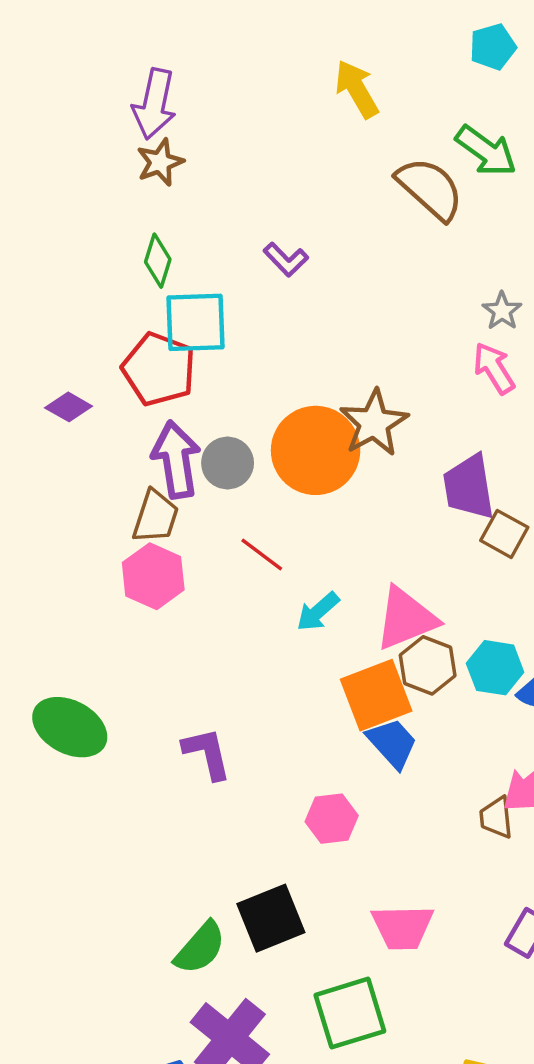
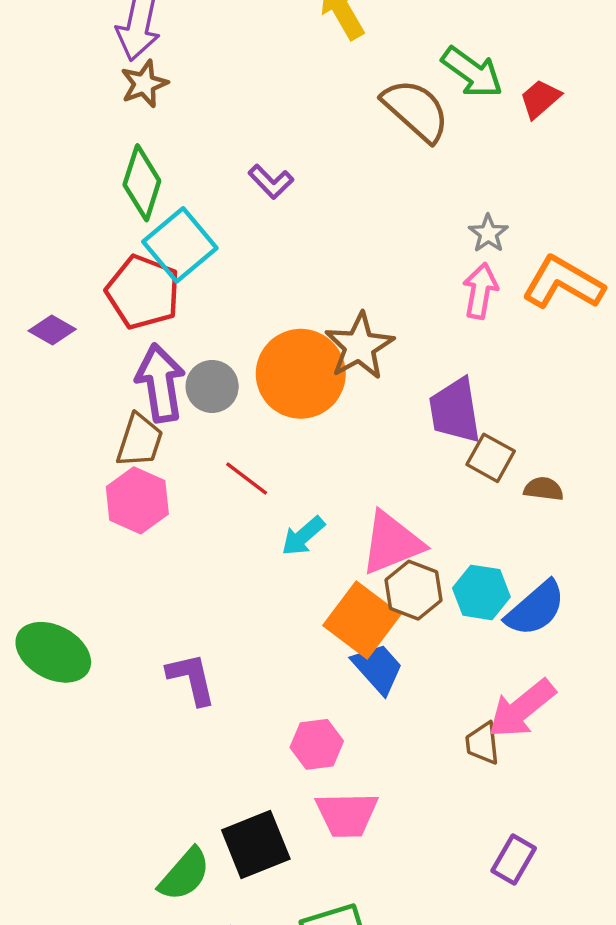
green diamond: (158, 261) -> (142, 183), size x1.4
cyan square: (196, 322) -> (180, 245), turned -38
pink arrow: (494, 368) -> (480, 291), turned 42
orange square: (376, 695) -> (362, 620), turned -32
pink trapezoid: (402, 927) -> (347, 815), moved

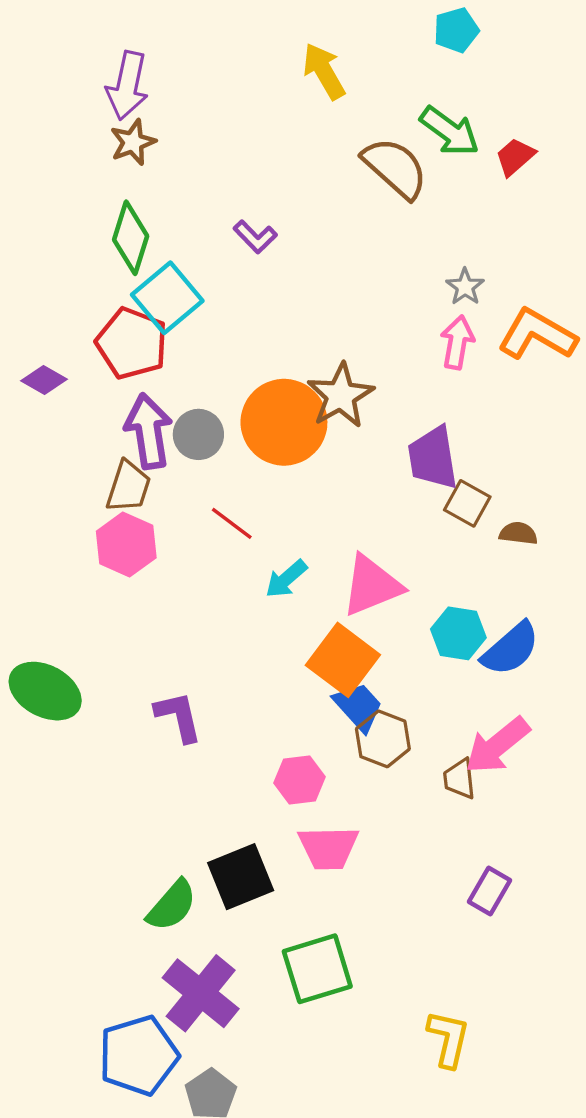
brown hexagon: (413, 590) -> (383, 739), moved

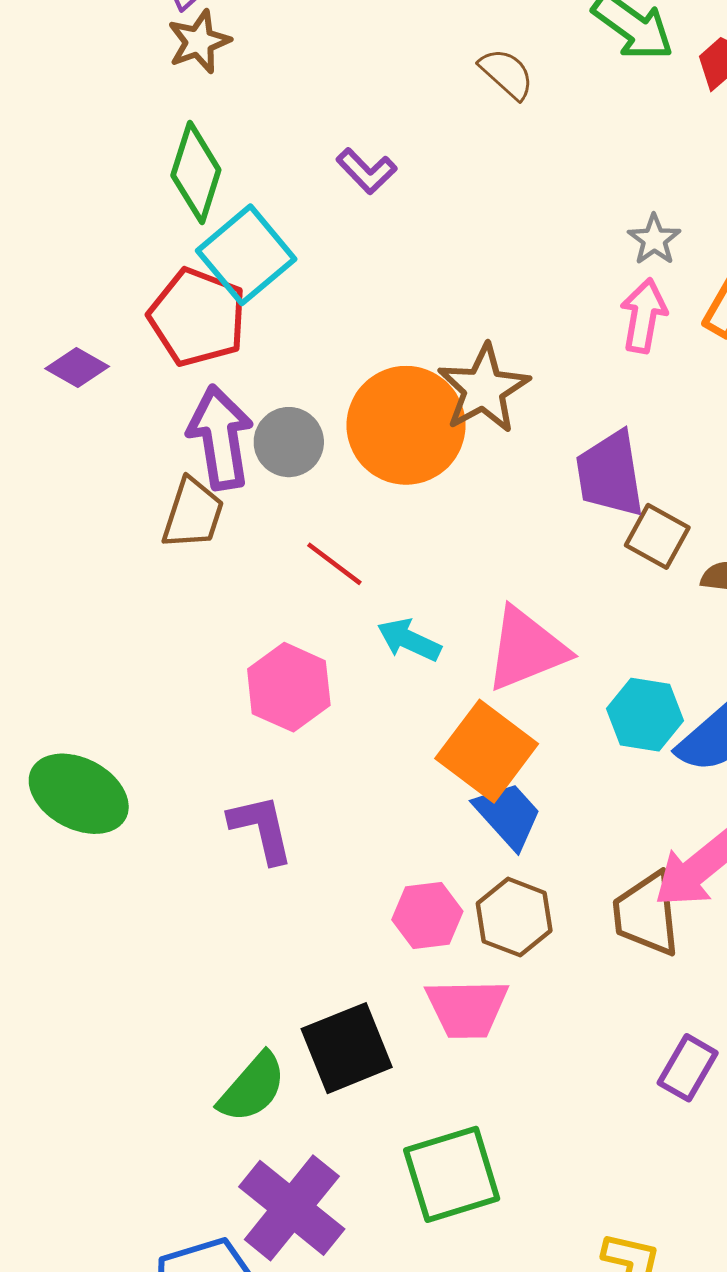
brown semicircle: (395, 168) -> (507, 74), moved, size x0.6
pink hexagon: (126, 544) -> (289, 687), moved
cyan arrow: (286, 579) -> (409, 640), turned 66
brown hexagon: (383, 739) -> (514, 917), moved
brown trapezoid: (460, 779) -> (647, 914), size x1.5

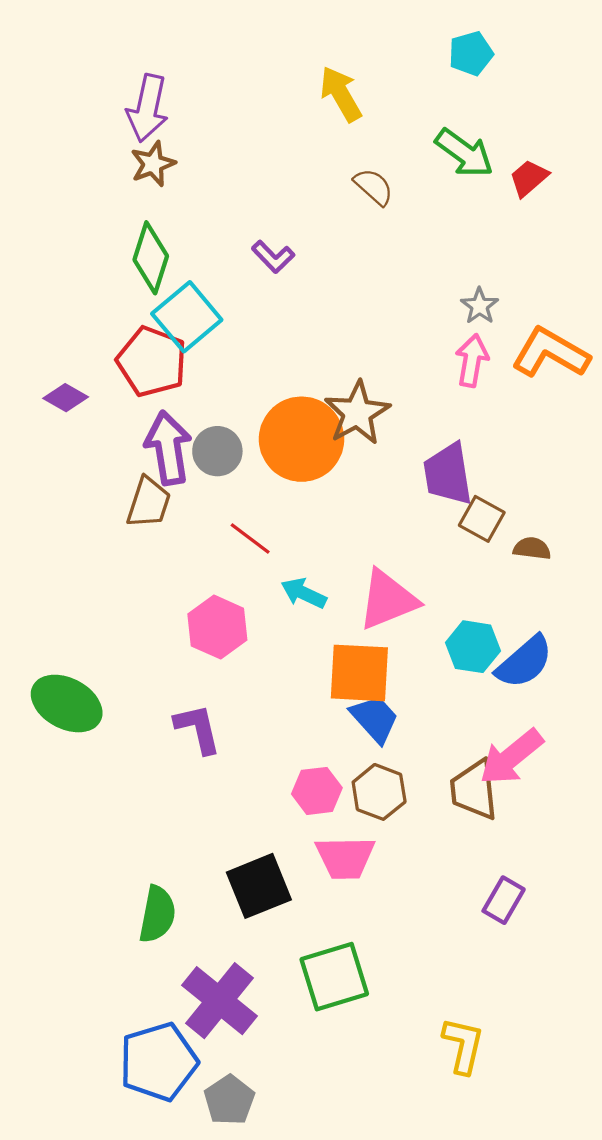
orange square: (487, 751) -> (359, 673), turned -34
green semicircle: (252, 1088) -> (157, 914), moved, turned -30

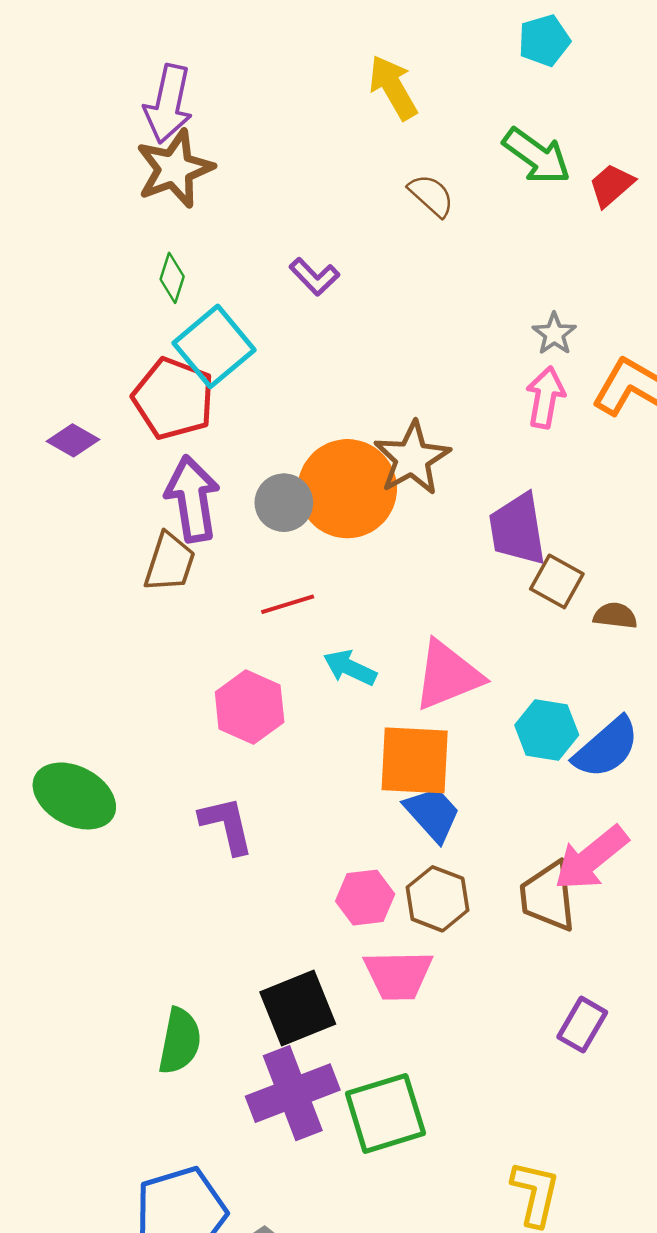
brown star: (153, 164) -> (175, 169), size x1.5
green diamond: (151, 258) -> (172, 278), size x0.6
gray circle: (217, 451) -> (284, 503), moved
red line: (250, 539) -> (288, 604), turned -54
purple cross: (220, 1001) -> (293, 1093), moved, turned 30

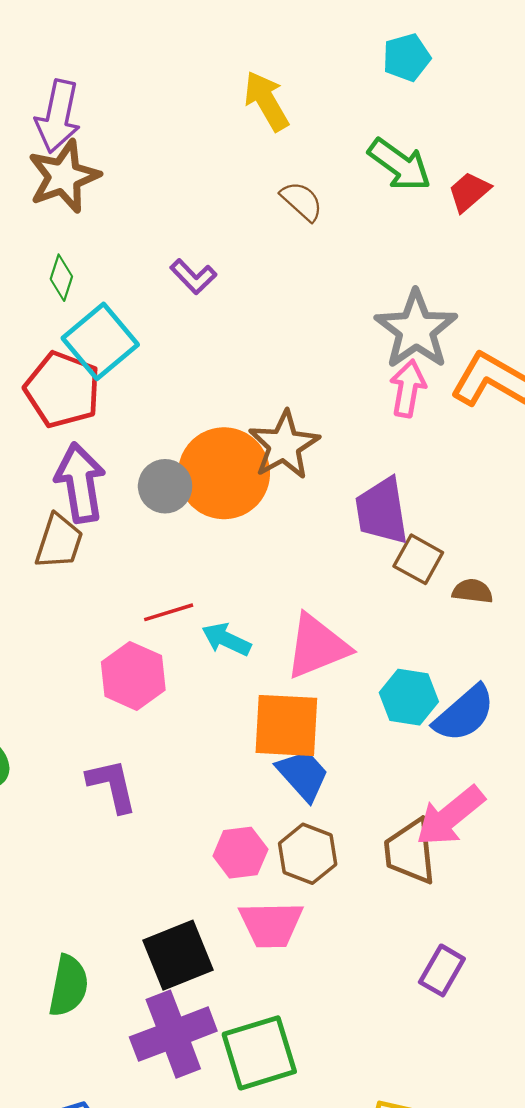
gray star: (554, 334) -> (416, 330), size x2.0
red line: (288, 604) -> (169, 612), moved

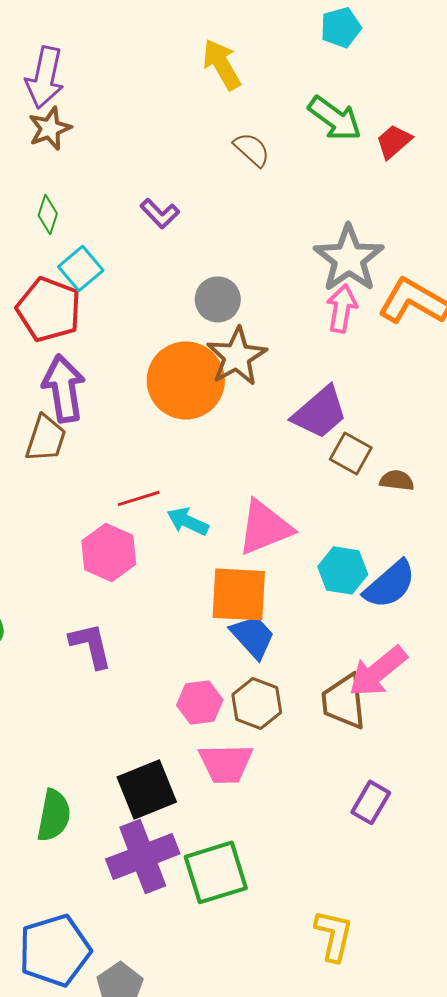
brown star: (64, 176) -> (50, 128), size x0.7
cyan square: (100, 341) -> (81, 268), size x0.7
gray circle: (165, 486) -> (218, 299), moved
purple trapezoid: (382, 511) -> (320, 412), turned -122

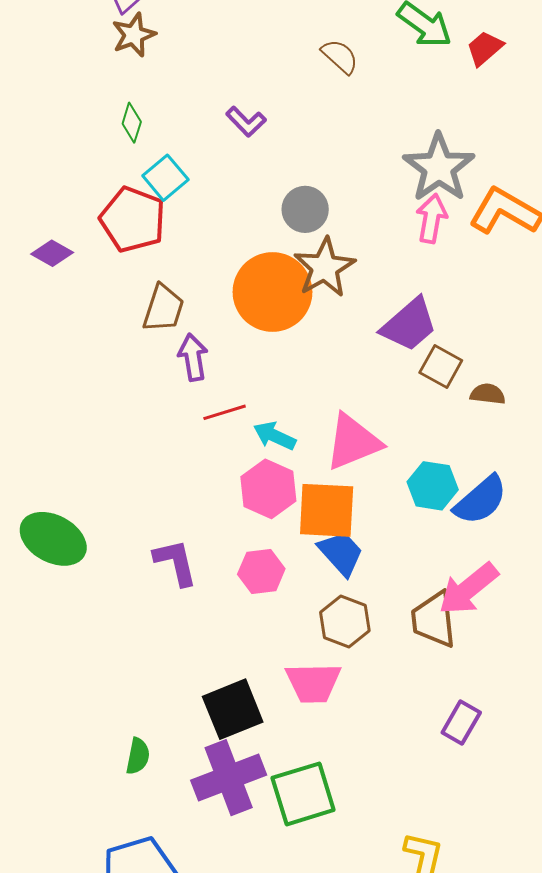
purple arrow: (64, 388) -> (193, 357), moved, size x0.7
brown trapezoid: (46, 438) -> (163, 308), moved
pink hexagon: (109, 552) -> (268, 489), moved
pink hexagon: (200, 702) -> (261, 572), moved
green semicircle: (54, 815) -> (138, 756), moved, size x0.7

